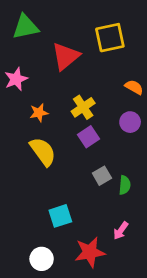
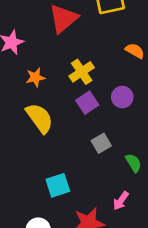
purple circle: (130, 122) -> (122, 97), moved
green semicircle: (125, 185) -> (133, 163), moved, turned -36

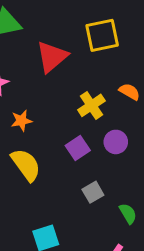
yellow cross: (82, 72) -> (91, 105), moved

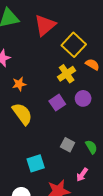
yellow square: (102, 35) -> (74, 45), moved, turned -35
red triangle: (52, 57) -> (45, 25), moved
gray square: (93, 192) -> (68, 145), moved, turned -32

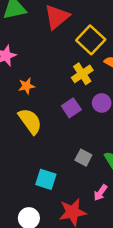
cyan square: (36, 163) -> (46, 179), turned 36

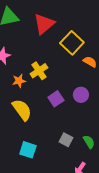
yellow cross: (82, 74) -> (39, 71), moved
cyan square: (46, 179) -> (28, 150), moved

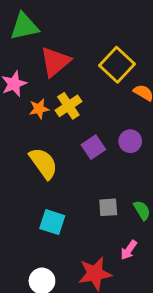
red triangle: (44, 24) -> (55, 62), moved
orange star: (19, 81) -> (39, 109), moved
gray square: (66, 140) -> (108, 207), turned -32

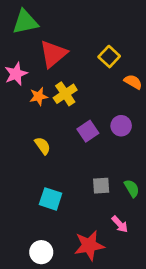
yellow square: (117, 65) -> (109, 57), size x0.7
yellow semicircle: (43, 163) -> (43, 146), size x0.6
pink arrow: (129, 250) -> (120, 224), turned -78

